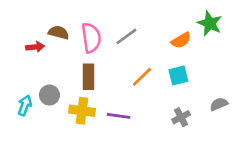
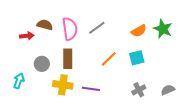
green star: (210, 23) -> (163, 29), moved
gray circle: (49, 95) -> (42, 64), moved
gray semicircle: (219, 104) -> (168, 90), moved

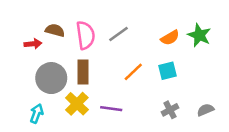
gray circle: (42, 64) -> (51, 78), size x1.6
cyan arrow: (19, 81) -> (37, 114), moved
yellow cross: (63, 85) -> (77, 104), turned 36

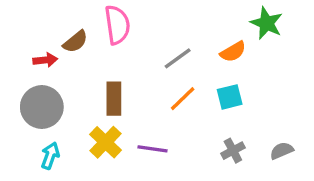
brown semicircle: (55, 30) -> (75, 42), turned 126
gray line: (119, 34) -> (178, 58), moved
pink semicircle: (86, 35) -> (117, 25), moved
green star: (199, 35) -> (267, 23), moved
gray circle: (51, 78) -> (42, 107), moved

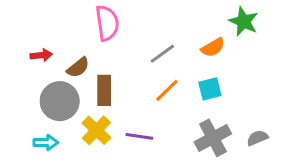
brown semicircle: (75, 42) -> (78, 67), moved
gray circle: (42, 107) -> (60, 101), moved
gray cross: (233, 151) -> (213, 138), size x1.6
cyan arrow: (50, 156) -> (46, 143), turned 70

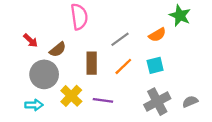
red arrow: (41, 55) -> (31, 40), turned 49
brown rectangle: (104, 90) -> (92, 63), moved

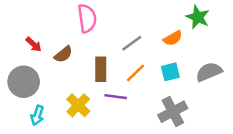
gray circle: (44, 74) -> (24, 82), moved
purple line: (103, 100) -> (116, 97), moved
gray semicircle: (190, 102) -> (209, 72), moved, size x1.5
cyan arrow: (34, 105) -> (37, 115), turned 108

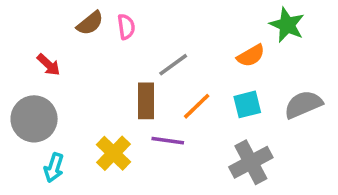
pink semicircle: (87, 18) -> (126, 27), size x0.6
gray line: (132, 43) -> (173, 65), moved
brown semicircle: (63, 54) -> (90, 23), moved

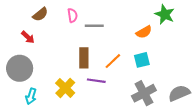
brown semicircle: (90, 23) -> (40, 14), moved
gray line: (173, 65) -> (94, 26), moved, turned 36
gray semicircle: (303, 104) -> (179, 93), moved

